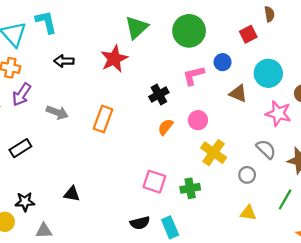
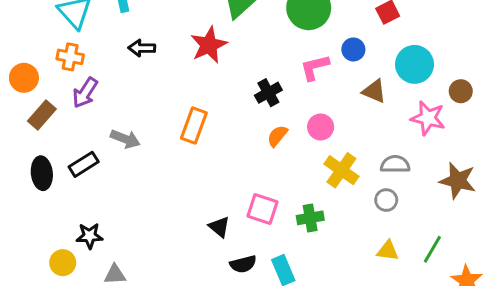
gray arrow: (57, 112) -> (125, 139), moved
gray semicircle: (266, 149) -> (395, 164), moved, turned -45
black triangle: (72, 194) -> (219, 227), moved, turned 30
green line: (285, 199) -> (432, 249), moved

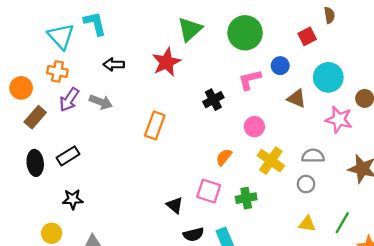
orange semicircle: (277, 136) -> (224, 157), moved
gray arrow: (125, 139) -> (101, 102), moved
black star: (90, 236) -> (73, 199), moved

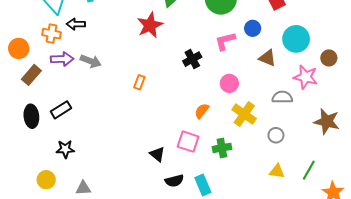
black arrow: (114, 64) -> (76, 24), moved
purple arrow: (69, 100) -> (62, 59), turned -125
orange rectangle: (155, 125) -> (139, 82), size x0.6
gray semicircle: (313, 156) -> (282, 97), moved

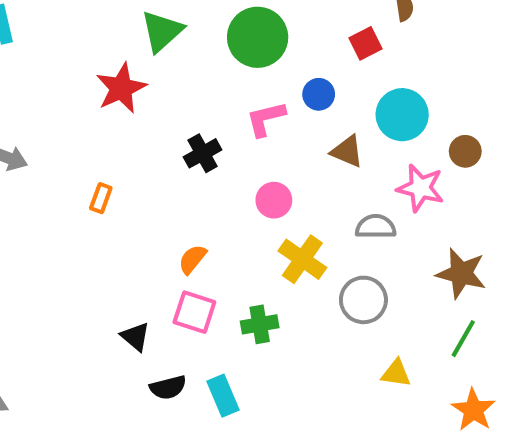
orange semicircle: (202, 111) -> (192, 259), moved
gray circle: (276, 135) -> (363, 300), size x1.5
green line: (309, 170) -> (463, 339), moved
yellow triangle: (277, 171) -> (396, 373), moved

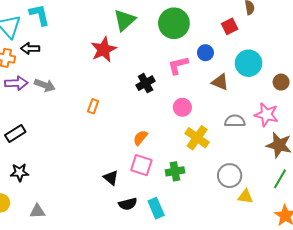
pink star: (420, 188) -> (266, 115), moved
gray circle: (363, 300) -> (230, 176), moved

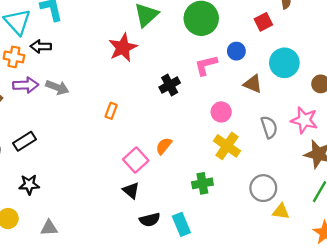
pink circle: (182, 107) -> (221, 112), moved
gray semicircle: (235, 121) -> (269, 127), turned 72
pink square: (141, 165) -> (136, 160), moved, turned 30

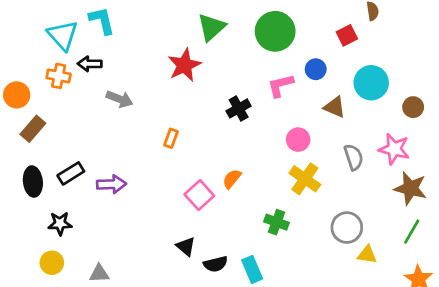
purple arrow: (26, 85) -> (111, 184), moved
gray arrow: (57, 87) -> (119, 99), moved
green cross: (202, 183) -> (276, 222), turned 30
black star: (29, 185) -> (60, 223), moved
black triangle: (131, 190) -> (186, 246), moved

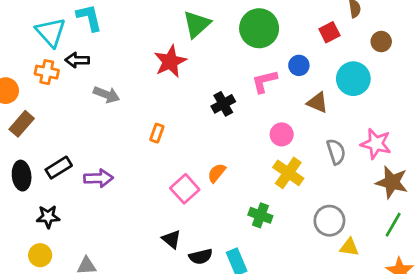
brown circle: (413, 107) -> (381, 42), moved

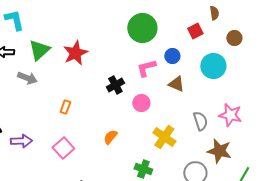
green triangle: (197, 24) -> (39, 50), moved
brown triangle: (317, 103) -> (176, 84), moved
pink circle: (282, 134) -> (141, 103), moved
brown star: (392, 182) -> (219, 151), moved
pink square: (185, 189) -> (63, 148), moved

